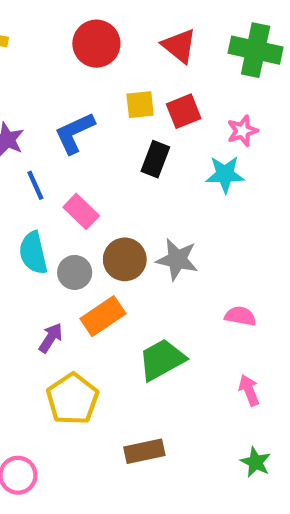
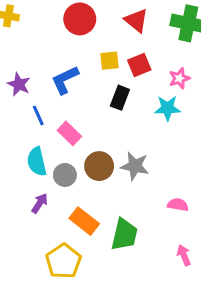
orange rectangle: (103, 316) -> (84, 221), moved, turned 72
purple arrow: (51, 338) -> (40, 203), moved
green trapezoid: (162, 360) -> (124, 234), turned 132

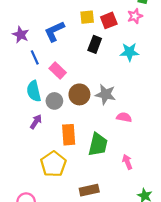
pink star: (179, 78) -> (135, 16), moved
pink semicircle: (178, 205) -> (124, 117), moved
orange rectangle: (84, 221) -> (69, 135), turned 48
pink arrow: (184, 255) -> (127, 162), moved

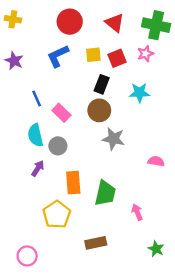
blue L-shape: (54, 31) -> (58, 56), moved
purple star: (21, 35) -> (14, 61), moved
brown circle: (79, 94) -> (99, 110), moved
pink semicircle: (124, 117) -> (156, 161), moved

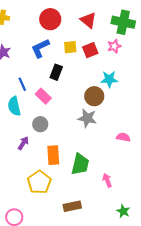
black rectangle: (102, 84) -> (56, 72), moved
brown circle: (99, 110) -> (94, 96), moved
cyan semicircle: (35, 135) -> (14, 106), moved

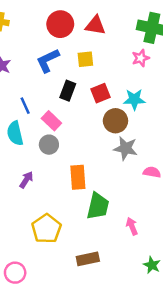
red triangle: (88, 20) -> (95, 25), moved, turned -30
red square: (90, 50) -> (100, 93), moved
gray star: (87, 118) -> (126, 148), moved
gray circle: (40, 124) -> (49, 145), moved
orange rectangle: (53, 155) -> (78, 177), moved

